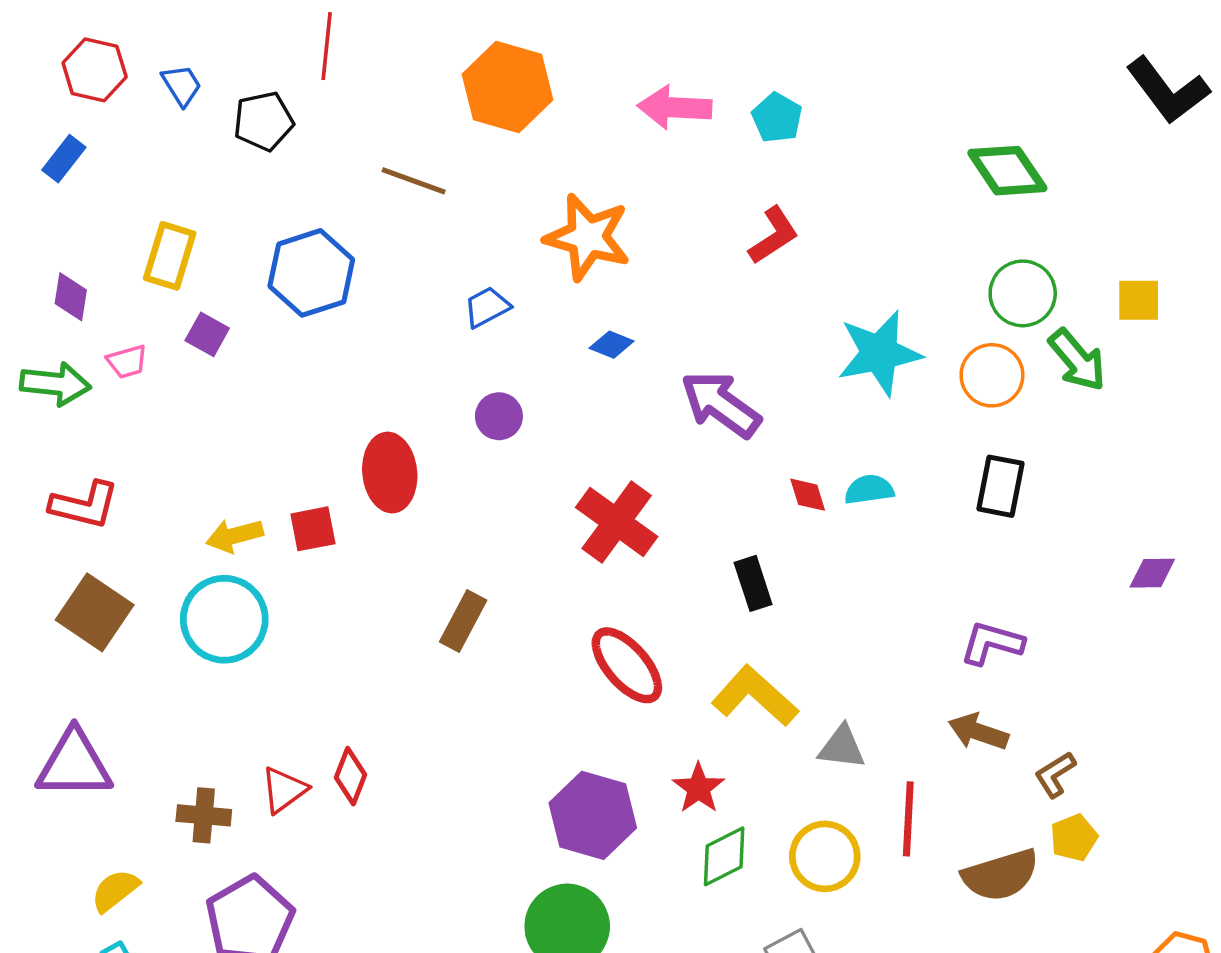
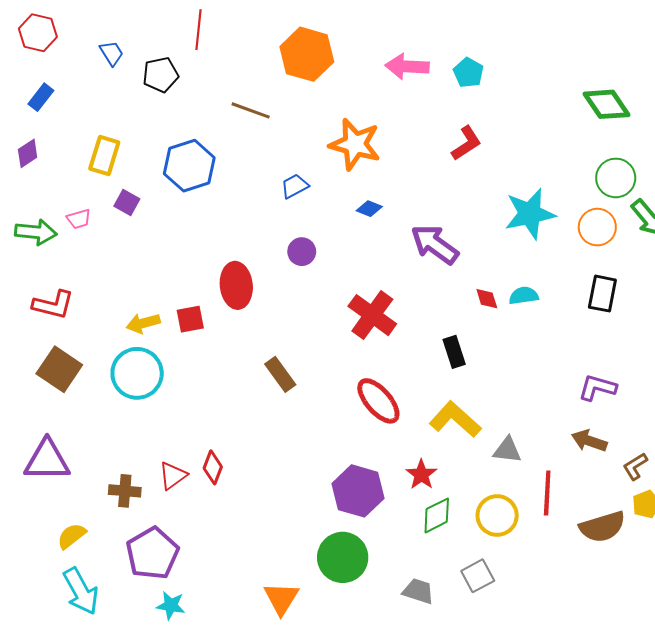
red hexagon: (95, 70) -> (38, 33), moved
purple diamond: (71, 297) -> (28, 153), moved, turned 48
brown rectangle: (463, 621) -> (280, 374), turned -64

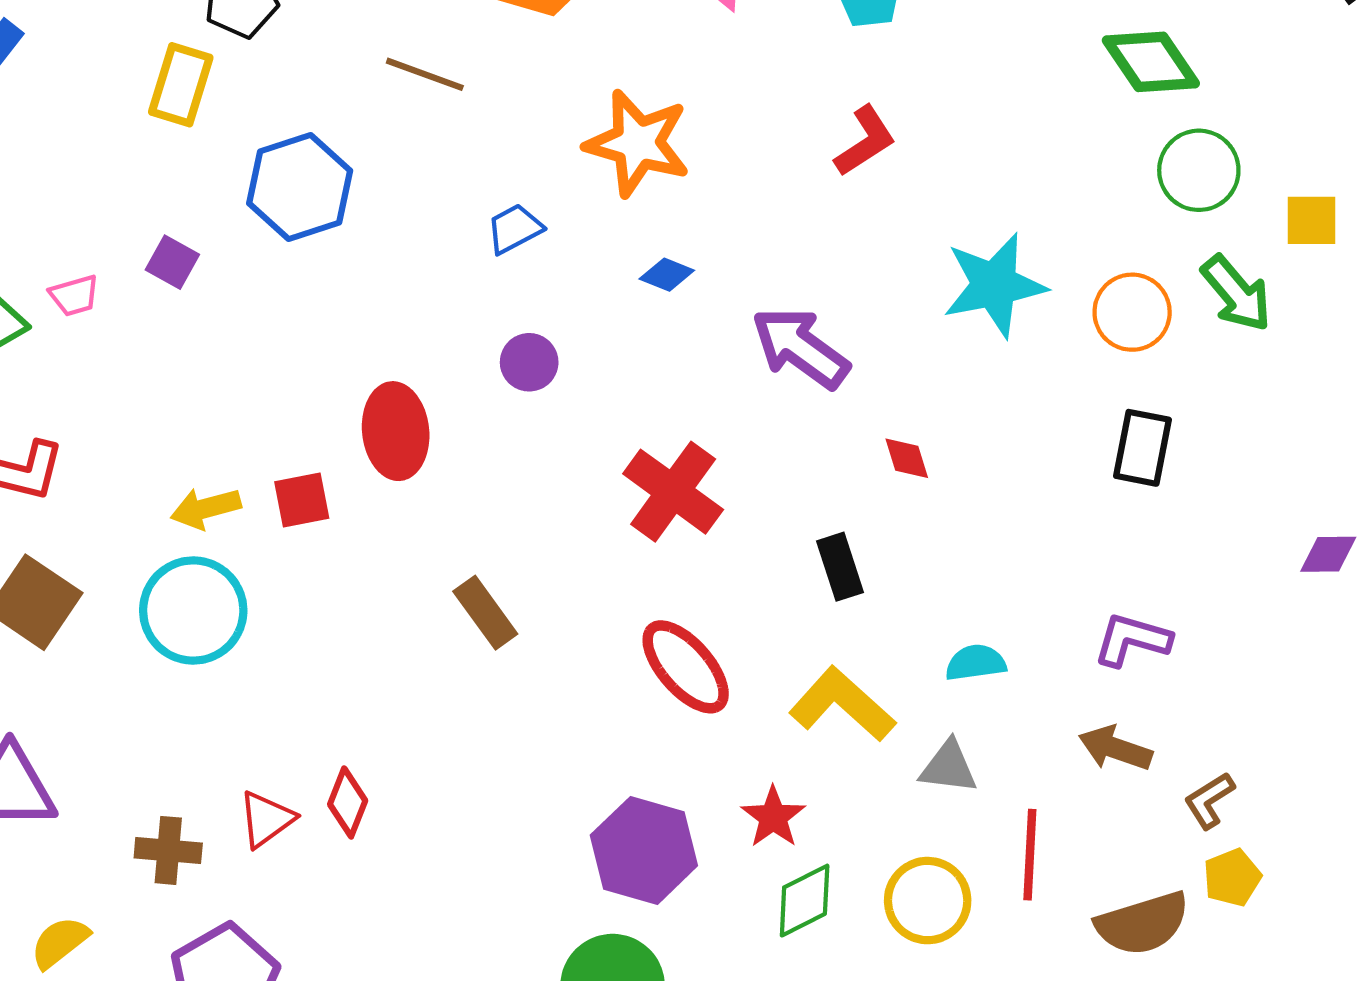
yellow rectangle: (104, 155) -> (181, 85), moved
green circle: (616, 178) -> (1199, 170), moved
cyan semicircle: (524, 296) -> (976, 663), moved

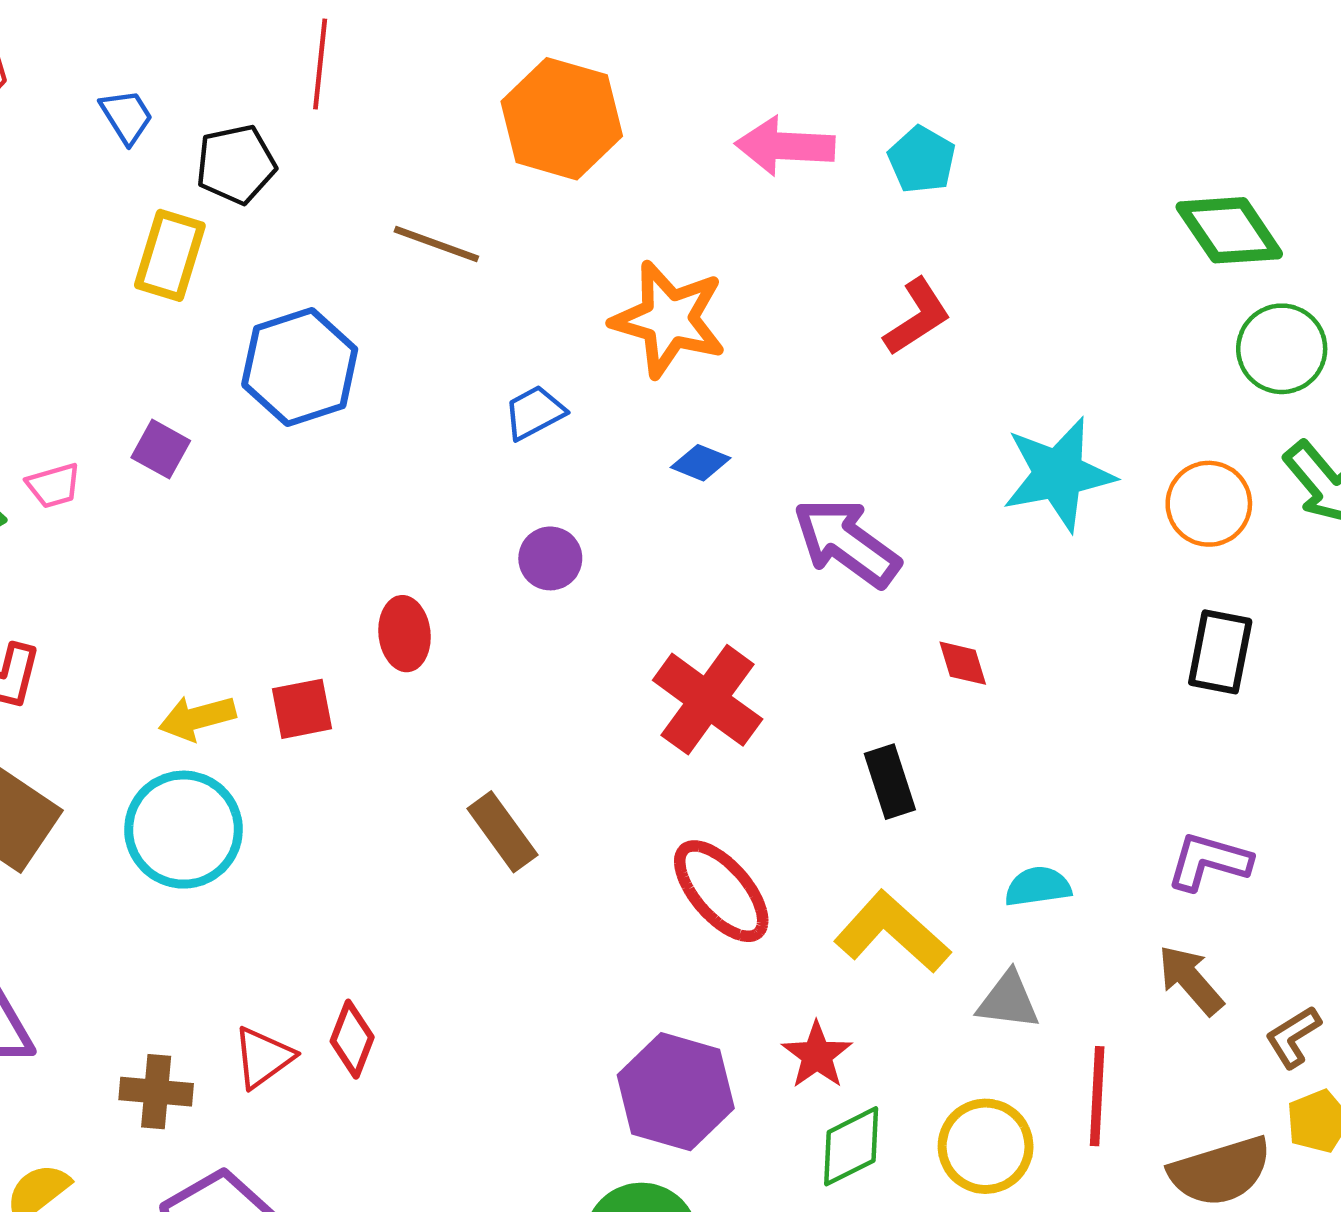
red ellipse: (396, 431) -> (405, 634), size x0.7
brown arrow: (1115, 748) -> (1191, 980), turned 30

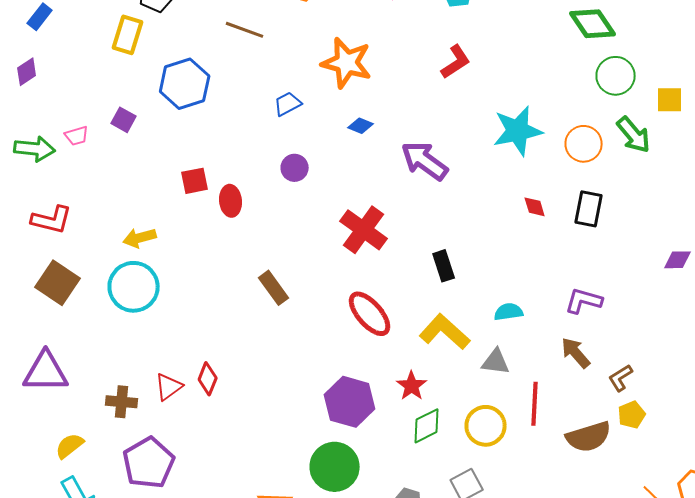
red diamond: (963, 663) -> (535, 207), moved
red square: (302, 709) -> (195, 181), moved

